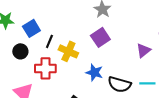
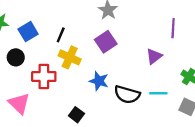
black line: (49, 41) -> (61, 35), moved

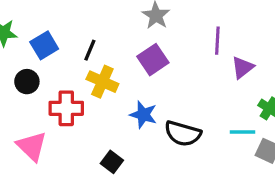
purple line: (173, 28) -> (217, 41), moved
purple triangle: (154, 56) -> (243, 67), moved
cyan line: (158, 93) -> (243, 132), moved

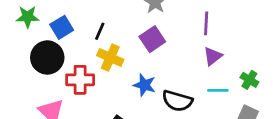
purple triangle: (243, 67) -> (213, 56), moved
black circle: (27, 82) -> (47, 57), size x1.6
cyan line: (243, 132) -> (218, 90), moved

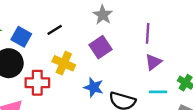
blue square: (62, 27) -> (21, 37), turned -30
black line: (100, 31) -> (55, 30), moved, turned 35

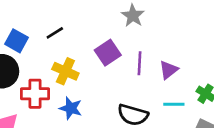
gray star: (103, 15) -> (133, 16), moved
purple line: (148, 33) -> (139, 63), moved
blue star: (94, 87) -> (71, 108), moved

